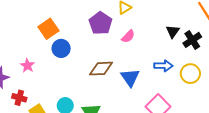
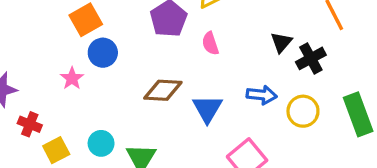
pink semicircle: (128, 36) -> (210, 43), turned 112
pink star: (27, 66) -> (72, 78), moved

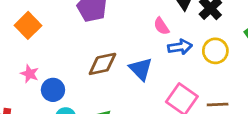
pink semicircle: (210, 43) -> (161, 26), moved
blue circle: (103, 53) -> (53, 90), moved

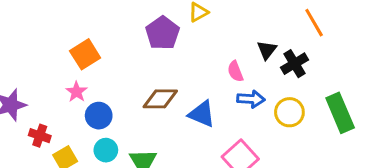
orange square: (28, 25) -> (85, 54), moved
blue triangle: (141, 69) -> (202, 114), turned -35

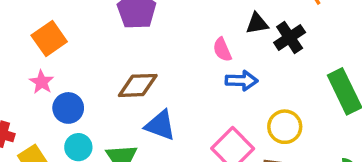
black triangle: (267, 50) -> (257, 23), turned 45
yellow circle: (289, 112) -> (285, 127), moved
blue triangle: (202, 114) -> (160, 125), moved

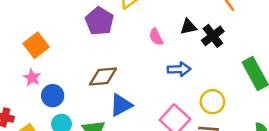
pink semicircle: (222, 50) -> (156, 37), moved
blue triangle: (160, 125) -> (121, 105), turned -45

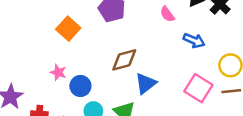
orange square: (36, 45) -> (68, 29), moved
blue arrow: (179, 69) -> (194, 41), turned 35

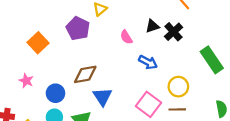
blue triangle: (146, 84) -> (102, 97), turned -30
blue circle: (80, 86) -> (55, 93), moved

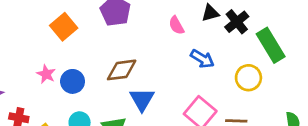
green rectangle: (212, 60) -> (271, 45), moved
yellow circle: (178, 87) -> (248, 78), moved
blue circle: (55, 93) -> (73, 81), moved

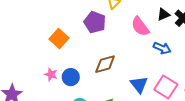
pink semicircle: (176, 25) -> (140, 27), size x1.5
blue triangle: (142, 99) -> (139, 85), moved

